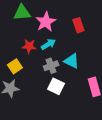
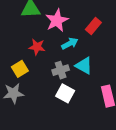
red rectangle: (78, 25) -> (93, 26), turned 56
cyan arrow: (48, 44) -> (70, 44), moved

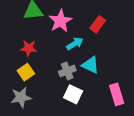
red star: (37, 47) -> (29, 48), moved

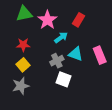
pink rectangle: (117, 94) -> (100, 55), moved

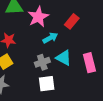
white square: (64, 79) -> (47, 84), turned -35

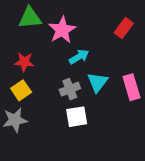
red rectangle: (72, 21) -> (124, 28), moved
cyan triangle: (64, 58) -> (97, 82), turned 42

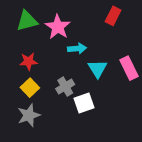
cyan arrow: (79, 57) -> (77, 49), turned 36
gray cross: (70, 89) -> (65, 87), moved

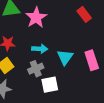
red rectangle: (113, 16) -> (84, 14), turned -72
cyan arrow: (77, 49) -> (40, 49), moved

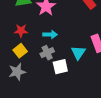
cyan triangle: (65, 57) -> (78, 53), moved

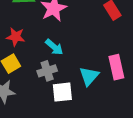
cyan arrow: (50, 35) -> (54, 47), turned 32

